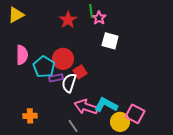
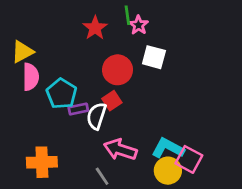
yellow triangle: (16, 15) -> (22, 52), moved
red circle: (63, 59) -> (118, 70), moved
cyan L-shape: (106, 105) -> (168, 148), moved
orange cross: (30, 116) -> (42, 162), size x1.5

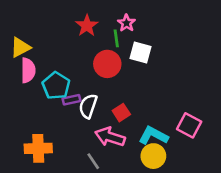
green line: (127, 15) -> (116, 38), moved
red square: (112, 101) -> (121, 113), moved
pink square: (189, 159) -> (189, 125), moved

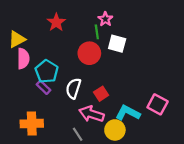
red star: (87, 26) -> (56, 22), moved
purple rectangle: (71, 100) -> (43, 87), moved, turned 56
yellow circle: (153, 156) -> (115, 130), moved

